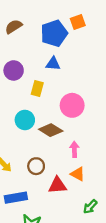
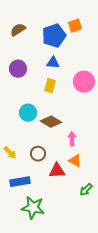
yellow rectangle: (37, 88) -> (50, 86), moved
pink circle: (72, 105) -> (84, 82), moved

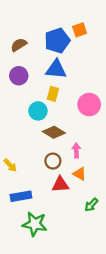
brown semicircle: (18, 30) -> (19, 45), moved
blue triangle: (53, 63) -> (56, 69), size x1.5
pink circle: (84, 82) -> (89, 105), moved
cyan circle: (28, 113) -> (38, 111), moved
brown circle: (38, 154) -> (53, 161), moved

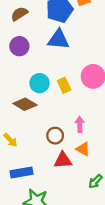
yellow rectangle: (53, 94) -> (64, 85), moved, turned -40
brown diamond: (54, 132) -> (25, 104), moved

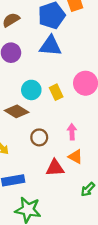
brown circle: (55, 136) -> (39, 137), moved

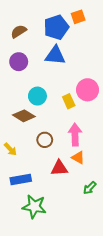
yellow rectangle: (56, 92) -> (69, 101), moved
pink arrow: (72, 132) -> (75, 135), size x1.5

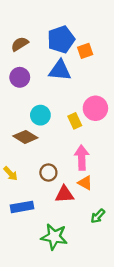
orange square: (78, 17) -> (85, 51), moved
brown circle: (45, 140) -> (48, 173), moved
green star: (34, 207) -> (54, 237), moved

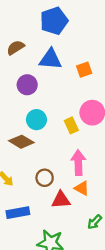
blue pentagon: (61, 39) -> (54, 21), moved
orange square: (85, 51) -> (84, 70), moved
blue triangle: (60, 70) -> (50, 59), moved
purple circle: (20, 77) -> (27, 85), moved

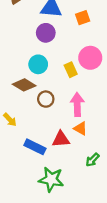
purple circle: (27, 85) -> (46, 33), moved
brown circle: (45, 178) -> (46, 99), moved
blue rectangle: (18, 213) -> (35, 147), moved, turned 36

